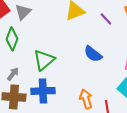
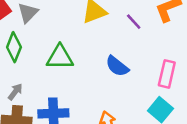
green triangle: (44, 60) -> (60, 57), moved, turned 40

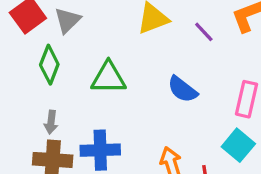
gray arrow: (15, 92) -> (51, 122), turned 150

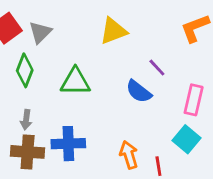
purple line: (204, 32) -> (157, 68), moved

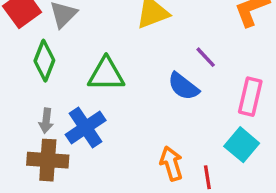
blue cross: (68, 144) -> (86, 127), moved, turned -32

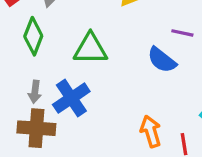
purple line: (206, 57) -> (182, 33), turned -35

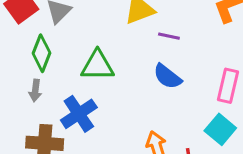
purple line: (182, 33) -> (169, 36), moved
gray arrow: (35, 92) -> (35, 90), moved

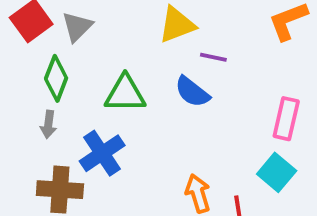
blue semicircle: (167, 76) -> (192, 92), moved

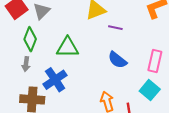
blue semicircle: (192, 92) -> (117, 60), moved

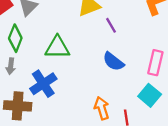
purple line: (115, 28) -> (111, 25), turned 48

